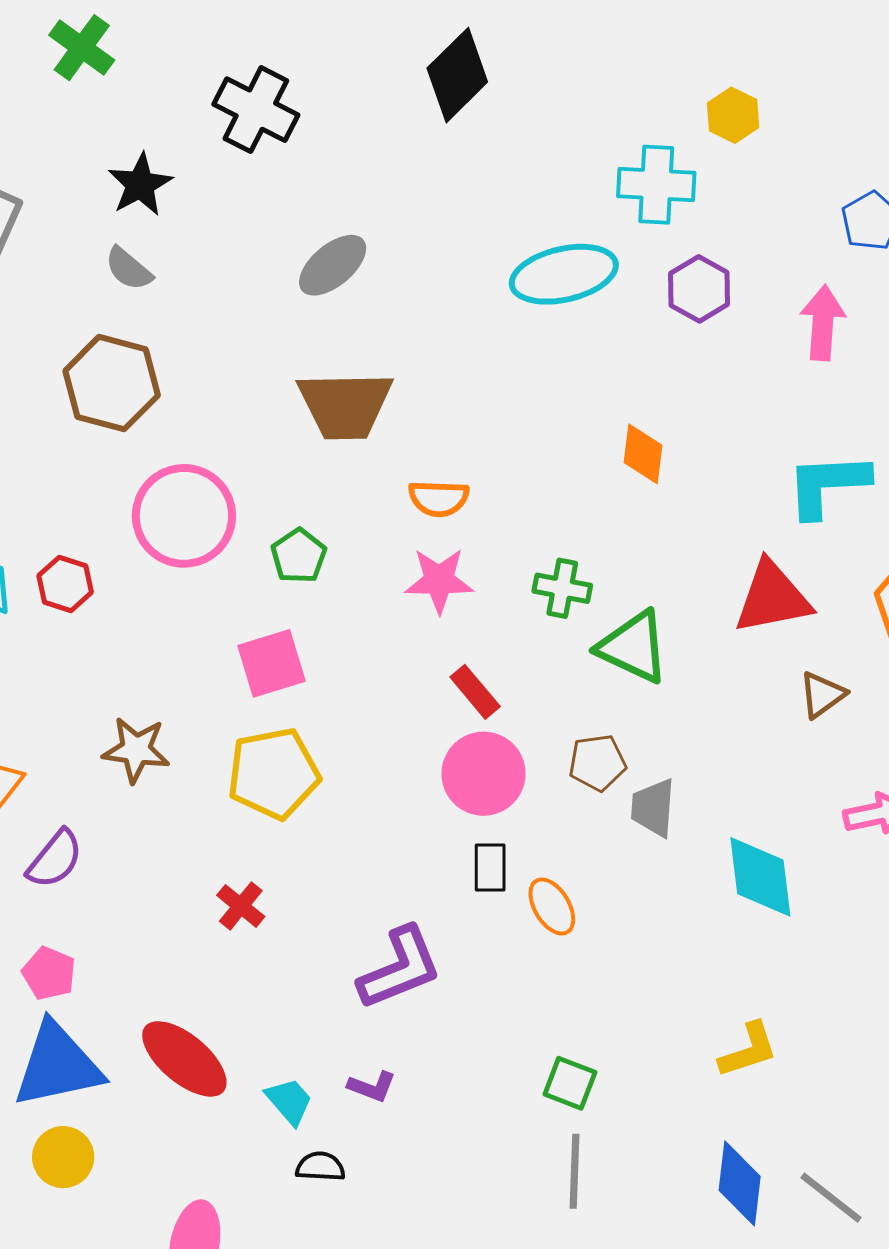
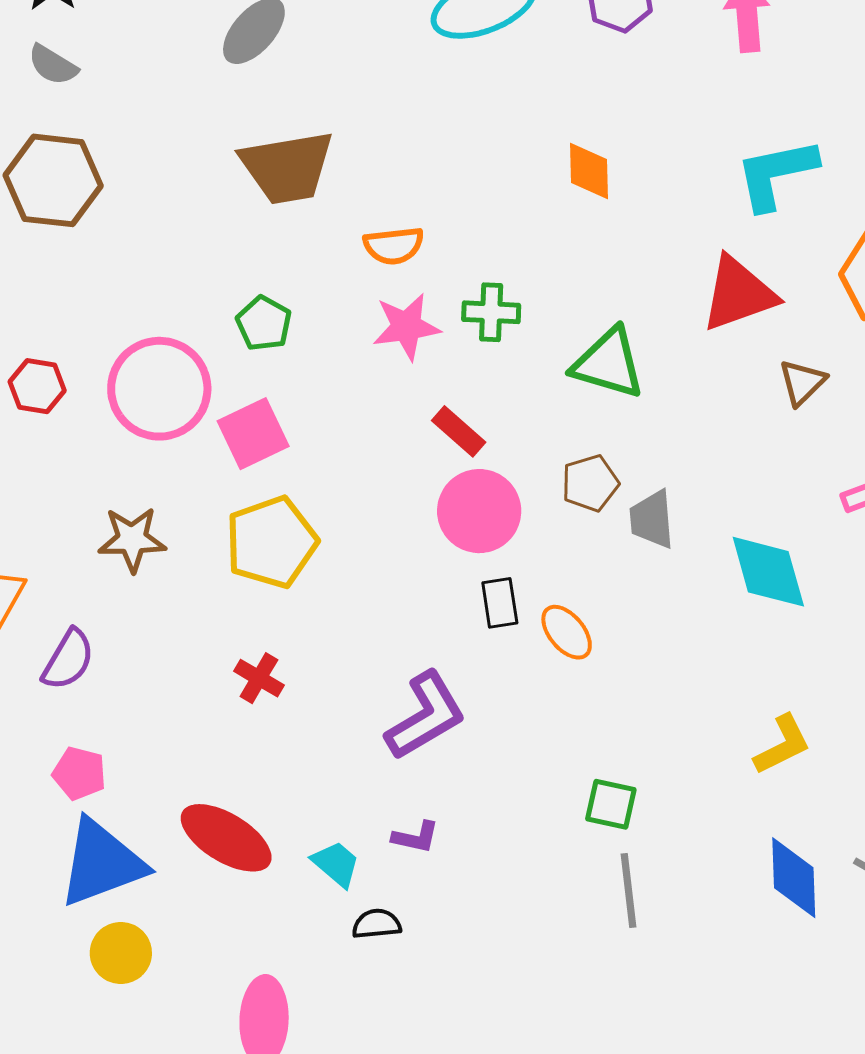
pink circle: (184, 516) -> (159, 389), moved
green cross: (562, 588) -> (491, 312), moved

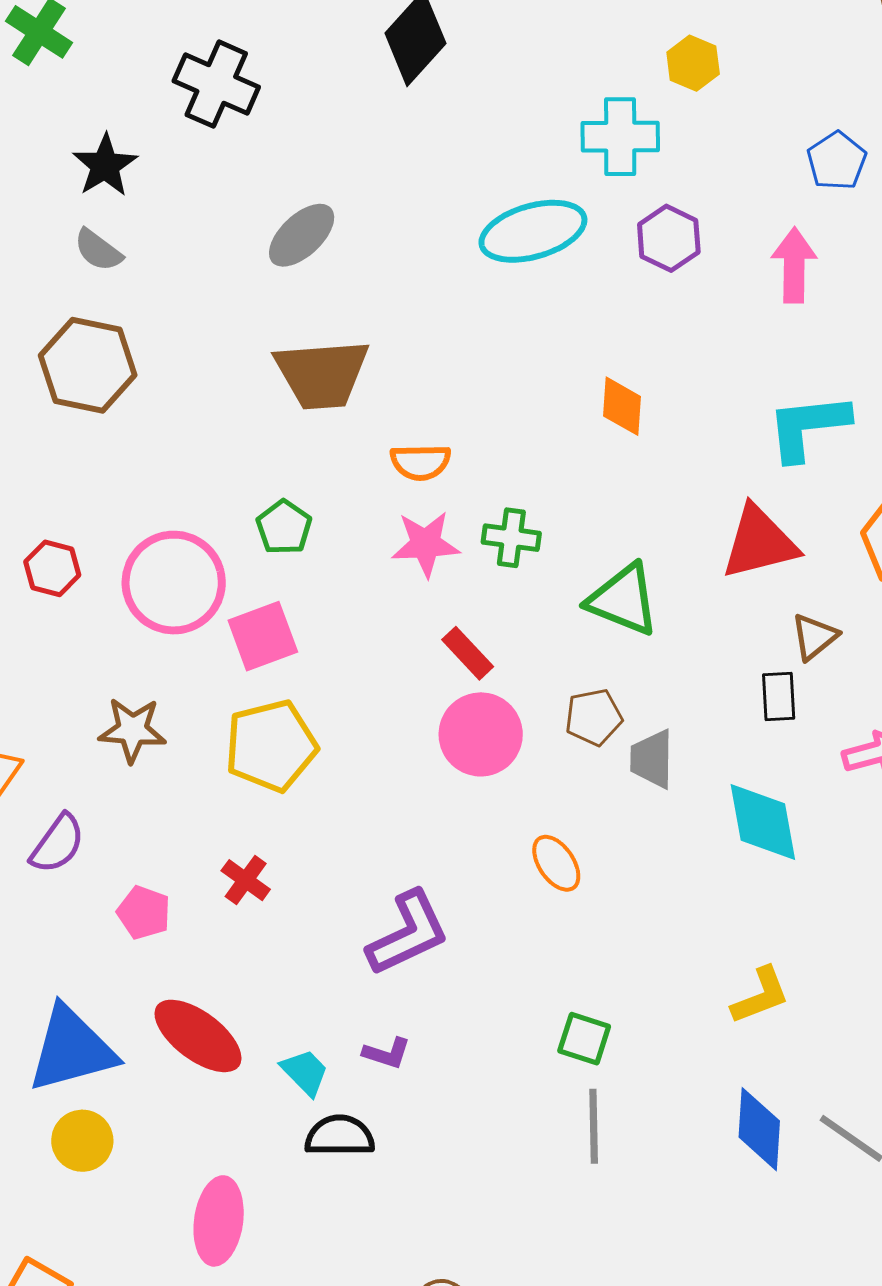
black rectangle: (500, 603) -> (779, 697), moved
pink pentagon: (79, 773) -> (144, 913), moved
black semicircle: (377, 924) -> (340, 1136), size x1.4

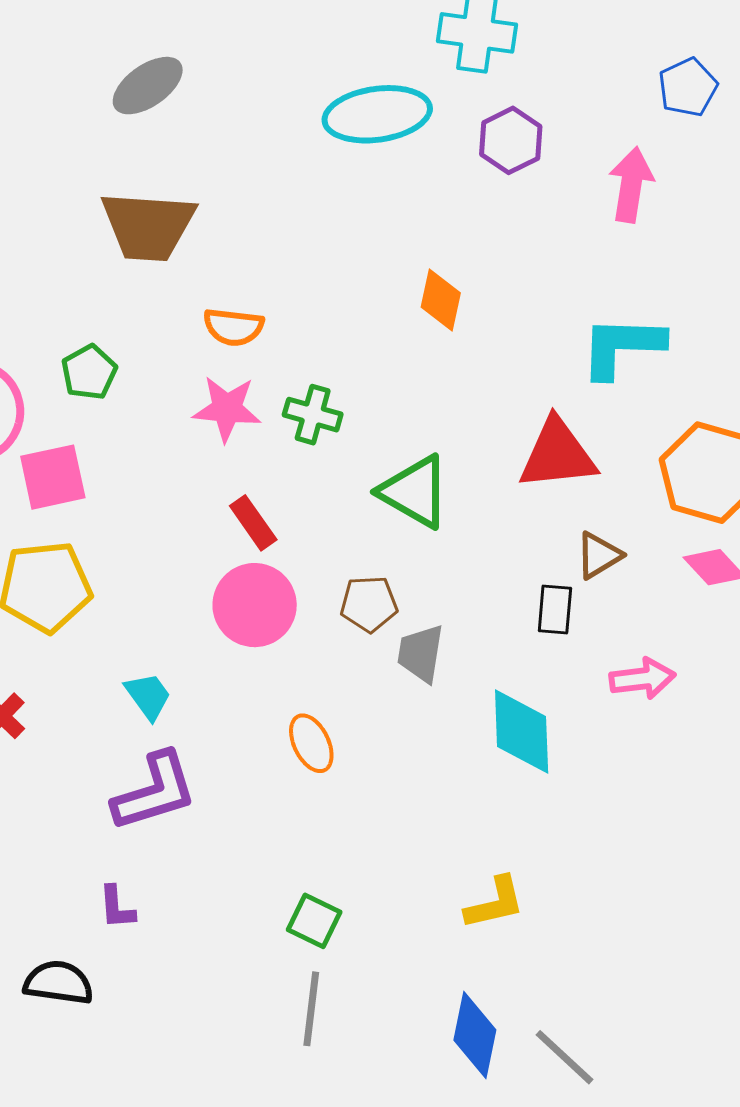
purple L-shape: (387, 1053) -> (117, 907), turned 60
cyan trapezoid: (305, 1072) -> (148, 696), moved

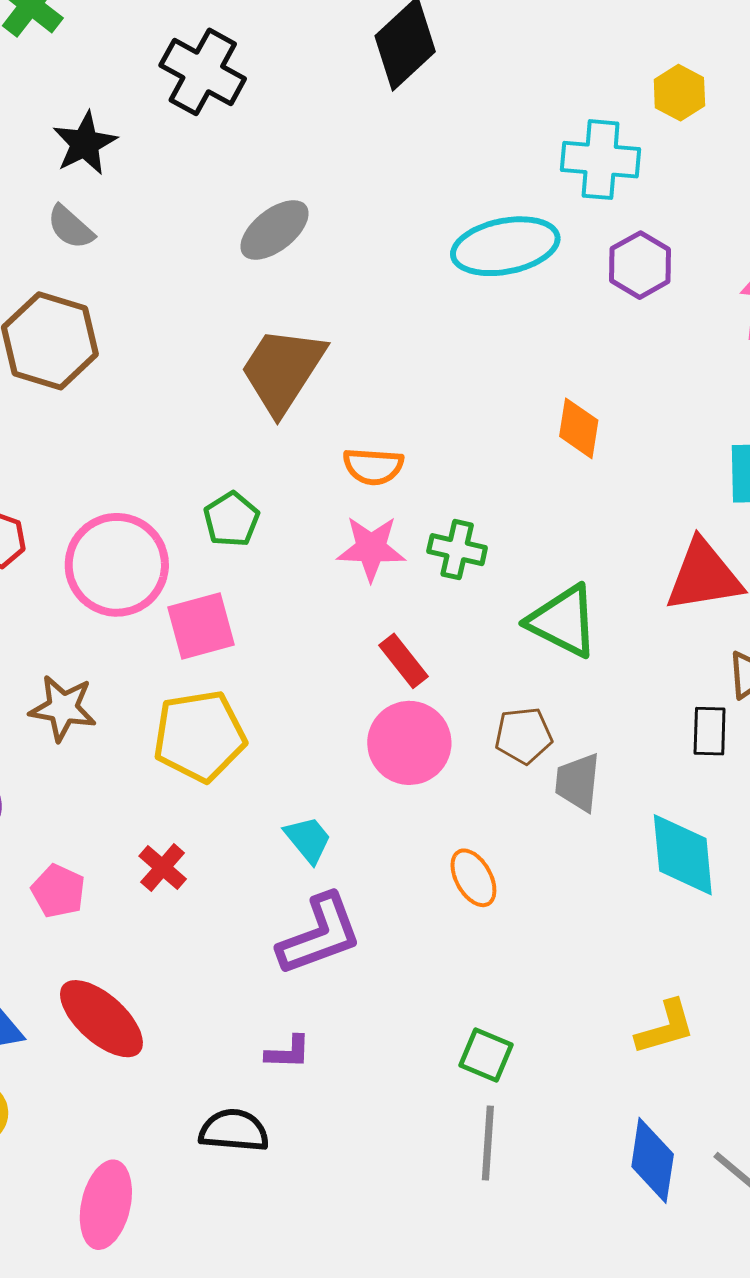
brown trapezoid: (148, 226) -> (283, 370), turned 122
purple L-shape: (117, 907) -> (288, 1052), turned -81

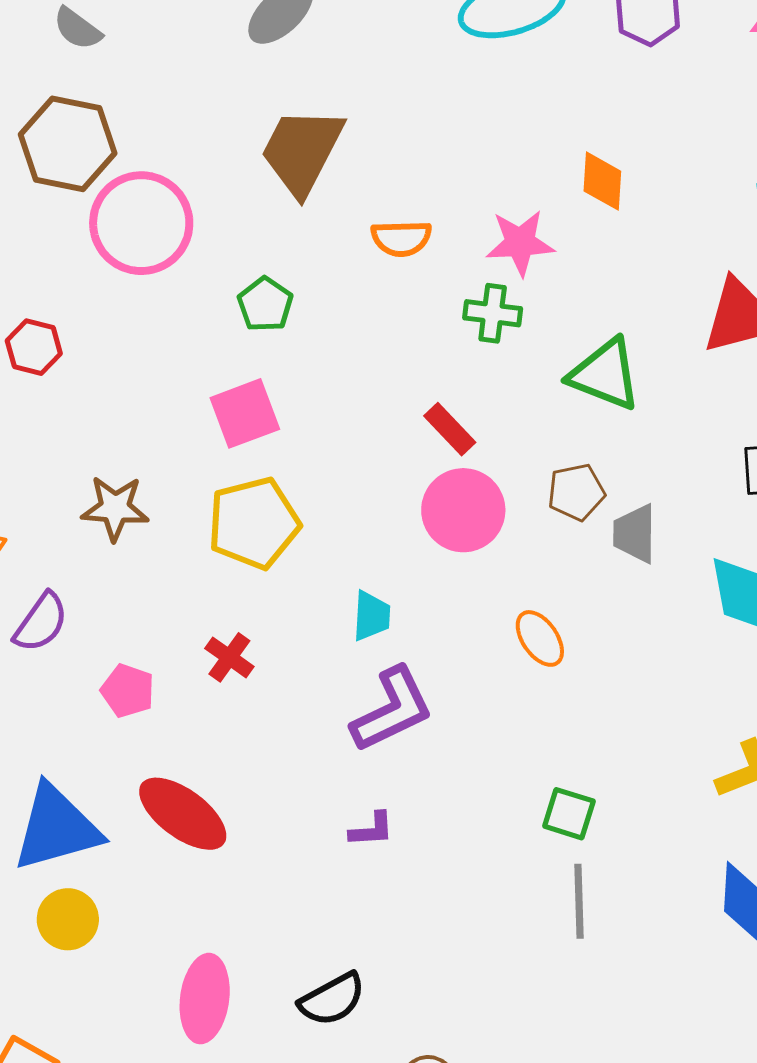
pink star: (371, 548) -> (520, 243), moved
pink circle: (117, 565) -> (141, 223), moved
cyan trapezoid: (308, 840) -> (371, 616), turned 48
black semicircle: (234, 1131) -> (332, 999), moved, turned 152

